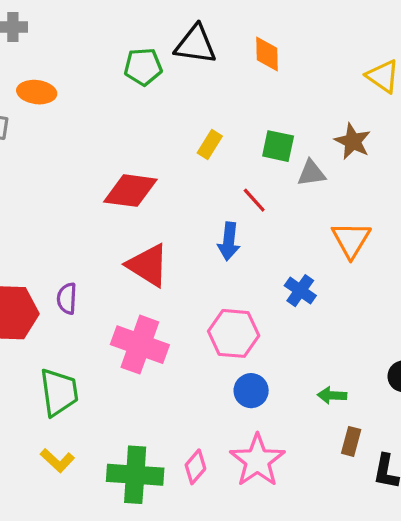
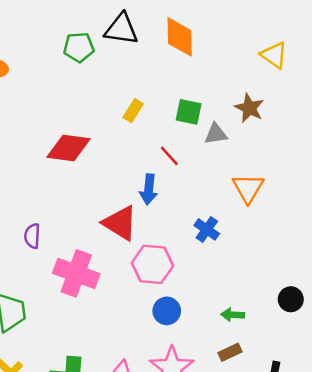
orange diamond: (267, 54) -> (180, 37), size x1.4
red triangle: (148, 265) -> (120, 223), moved
purple semicircle: (67, 299) -> (32, 236), moved
brown rectangle: (351, 441) -> (230, 352), moved, turned 50

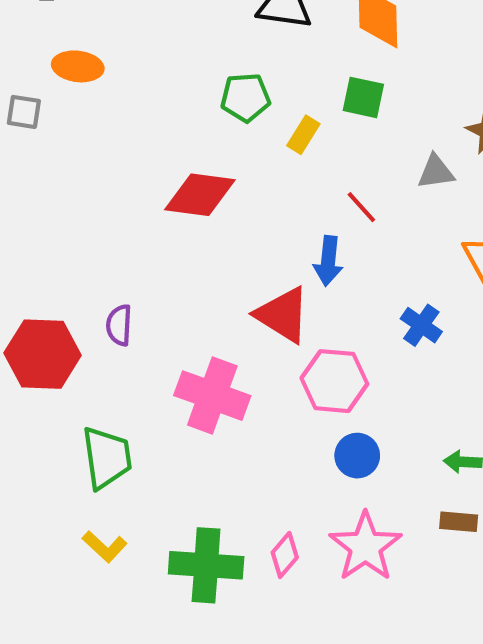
green pentagon: (79, 47) -> (245, 97), moved
green square: (189, 112) -> (363, 97), moved
purple semicircle: (32, 236) -> (119, 325), moved
brown rectangle: (230, 352) -> (459, 522), turned 30

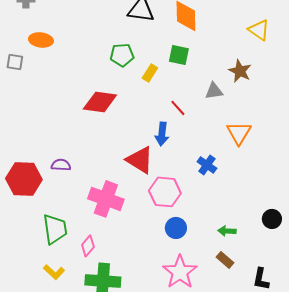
purple semicircle: (119, 325) -> (61, 165), turned 90
brown rectangle: (459, 522) -> (225, 260), turned 36
pink diamond: (285, 555) -> (88, 246), moved

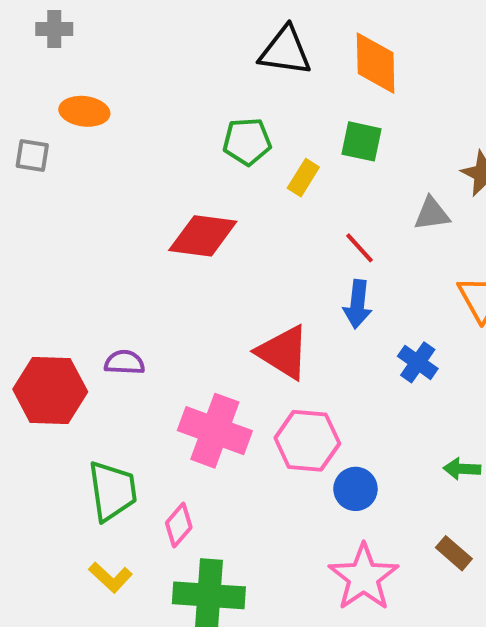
blue arrow: (162, 134) -> (357, 304), moved
pink hexagon: (165, 192) -> (307, 441), moved
green arrow: (227, 231) -> (462, 469), moved

